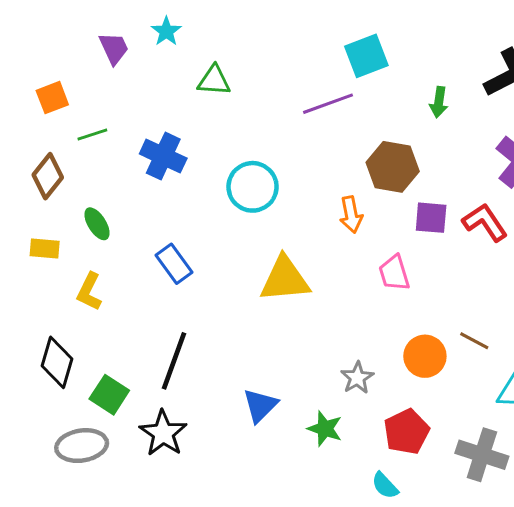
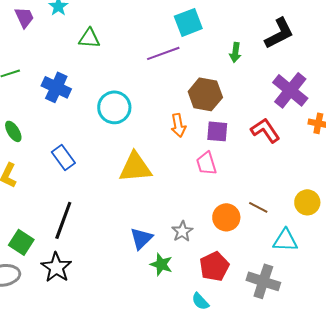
purple square: (431, 218) -> (217, 131), moved
blue triangle: (260, 405) -> (141, 238), moved

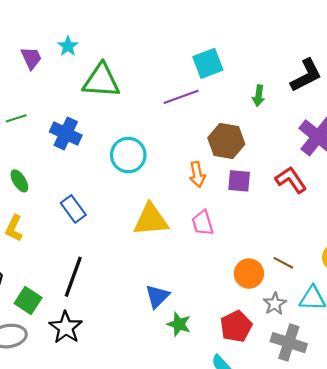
green triangle: (89, 38) -> (101, 81), size x1.6
pink trapezoid: (206, 163) -> (203, 223), moved
gray star: (182, 231) -> (275, 304), moved

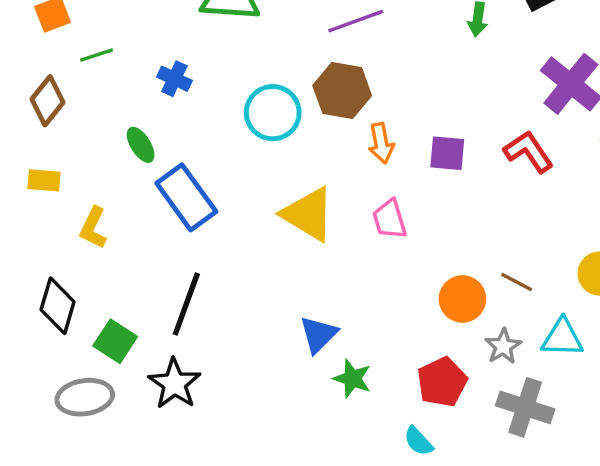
blue cross: (66, 133) -> (174, 79), size x0.7
brown hexagon: (226, 141) -> (342, 91), moved
green ellipse: (19, 181) -> (141, 145), moved
blue rectangle: (73, 209) -> (186, 197), size x1.5
yellow triangle: (151, 220) -> (308, 214), turned 36

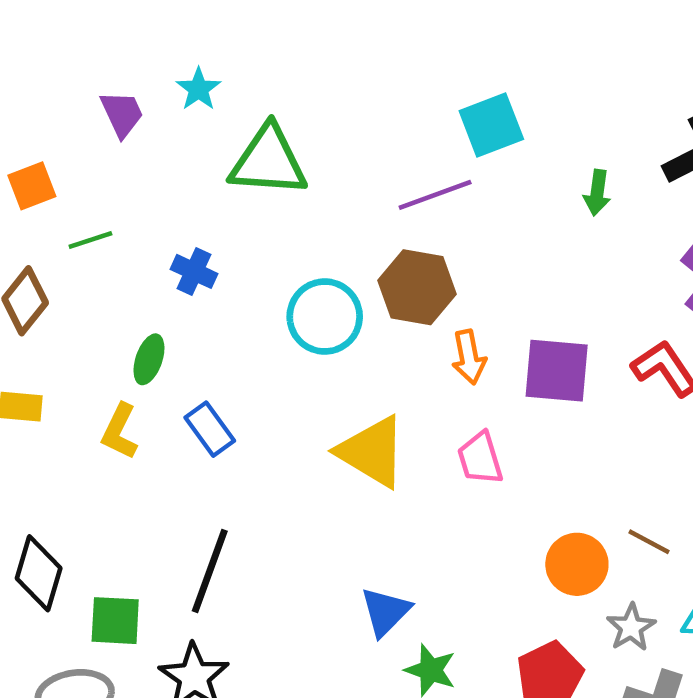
green ellipse: (141, 145) -> (149, 359), turned 51
purple square: (447, 153) -> (557, 371), size x1.4
blue rectangle: (186, 197) -> (210, 429), size x0.6
yellow L-shape: (93, 228) -> (120, 431), moved
green square: (115, 341) -> (115, 621), turned -30

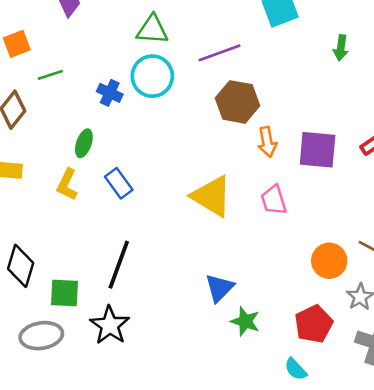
green triangle: (268, 161) -> (152, 30), size x0.7
purple line: (435, 195) -> (219, 53), moved
cyan circle: (325, 317) -> (152, 76), moved

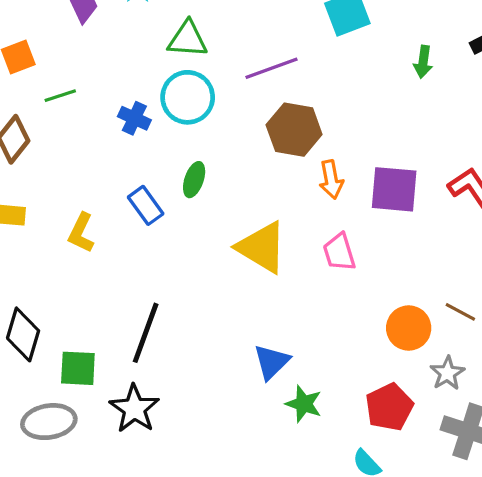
green ellipse: (84, 143) -> (194, 180), moved
blue rectangle: (119, 183) -> (146, 205), moved

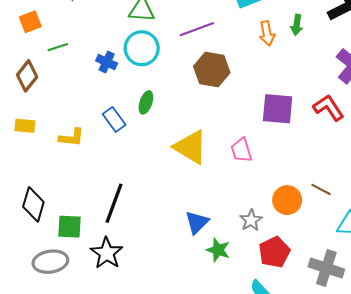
orange arrow: (331, 180) -> (267, 33), moved
yellow L-shape: (81, 233) -> (72, 137), turned -110
gray star: (447, 373) -> (251, 220), moved

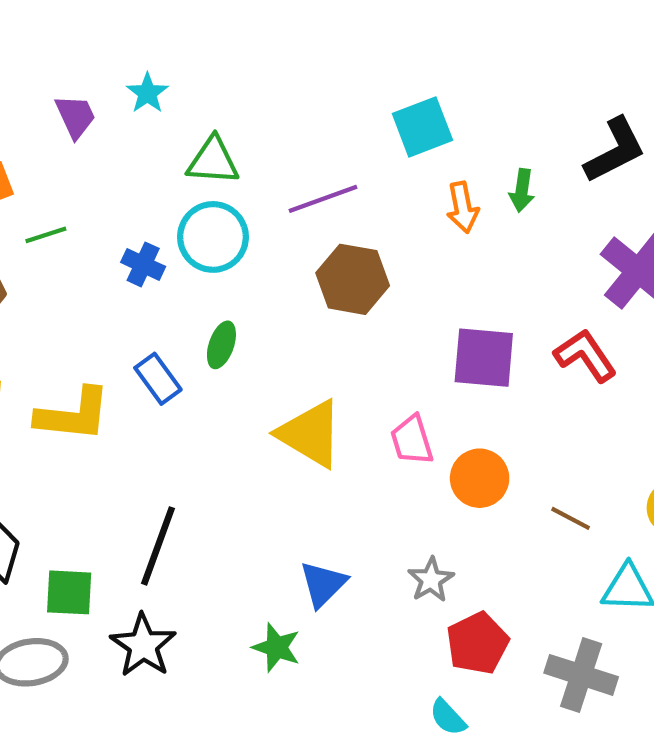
yellow L-shape: (72, 137) -> (73, 415), size x1.5
orange circle: (287, 200) -> (480, 478), moved
green star: (218, 250) -> (276, 647), moved

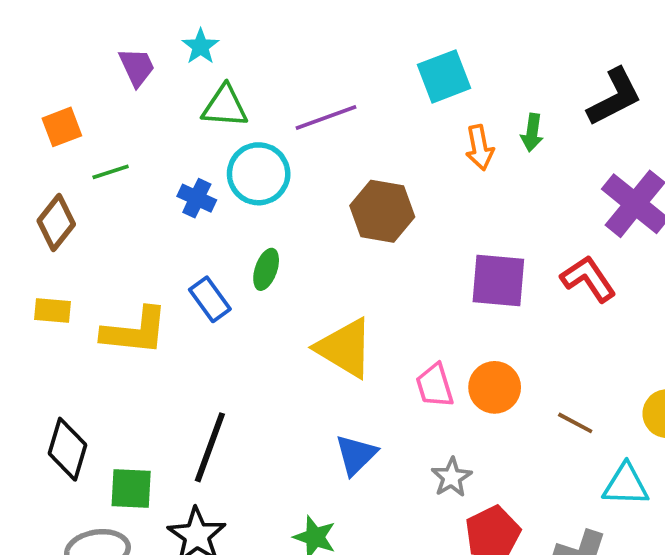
green triangle: (213, 161) -> (225, 106), moved
purple line: (323, 199) -> (326, 118), moved
pink trapezoid: (412, 440) -> (435, 385), moved
blue triangle: (323, 584) -> (356, 455), moved

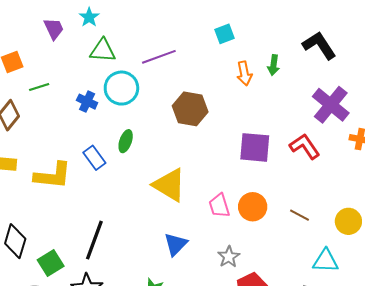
cyan square: (444, 76) -> (225, 34), size x0.7
black L-shape: (615, 97) -> (319, 45), turned -96
brown line: (575, 423) -> (299, 215), moved
green square: (131, 489) -> (51, 263), turned -35

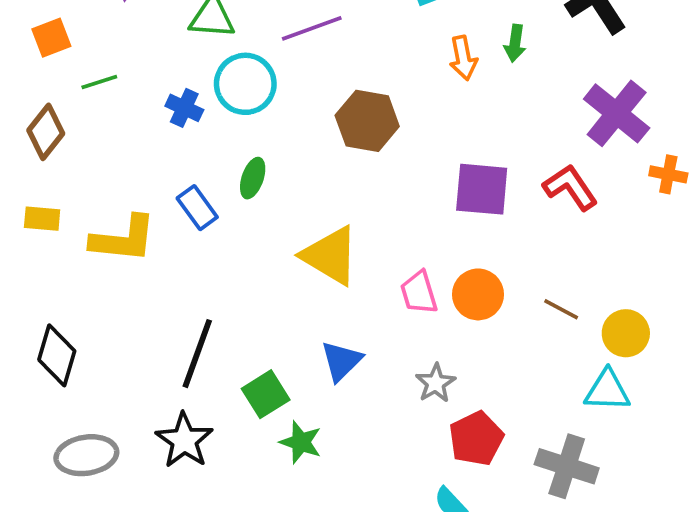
yellow circle: (348, 221) -> (626, 333), moved
green square: (51, 263) -> (266, 394), moved

